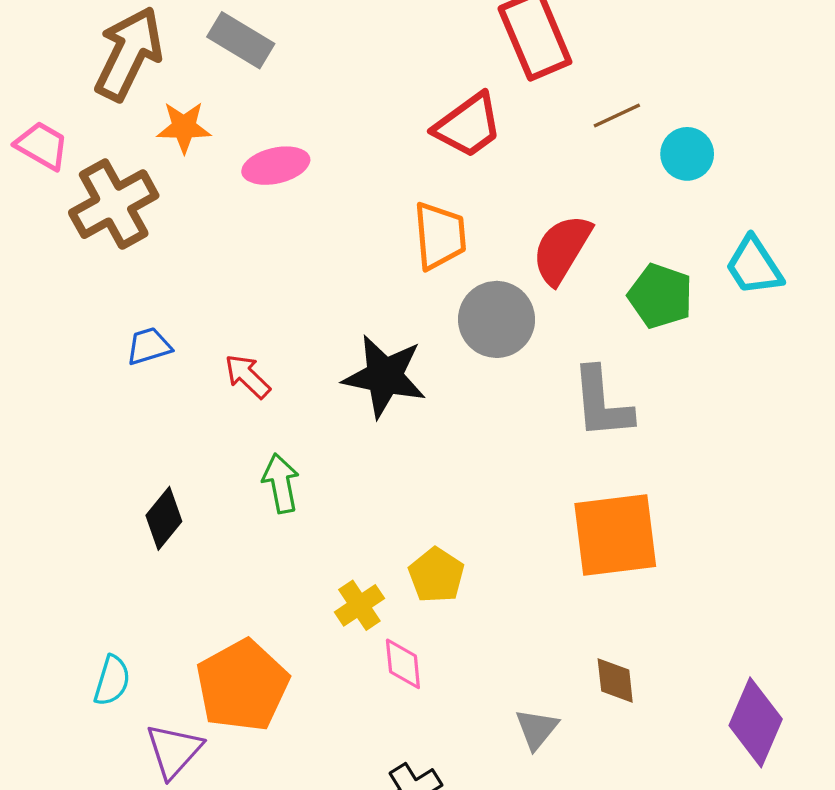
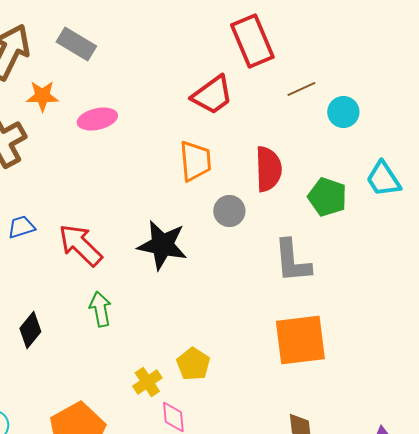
red semicircle: (562, 249) -> (268, 169), turned 147
gray circle: (497, 319) -> (229, 211), size x0.7
red arrow: (247, 376) -> (80, 245), size x1.6

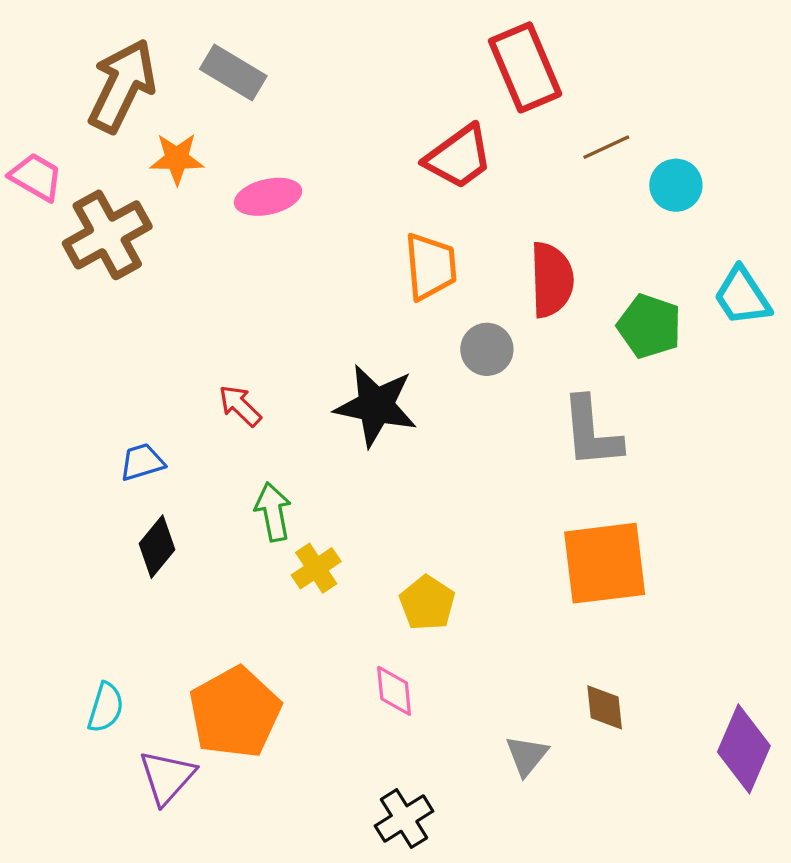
blue trapezoid: (21, 227) -> (142, 462), moved
red arrow: (80, 245) -> (240, 406), size x0.6
yellow cross: (147, 382) -> (316, 568), moved

